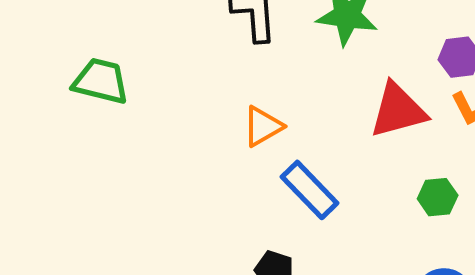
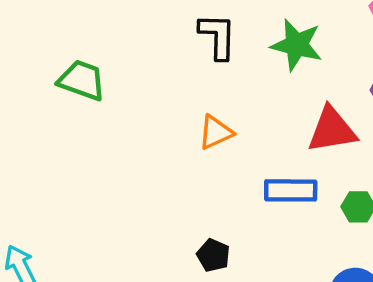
blue rectangle: (310, 190) -> (291, 190), moved, turned -51

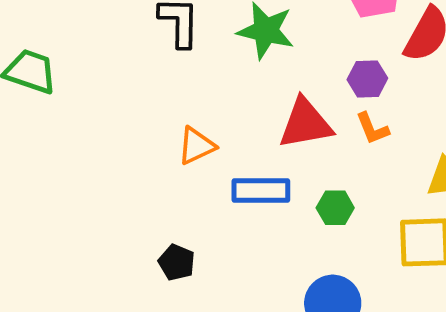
orange triangle: (216, 132) -> (196, 146), moved

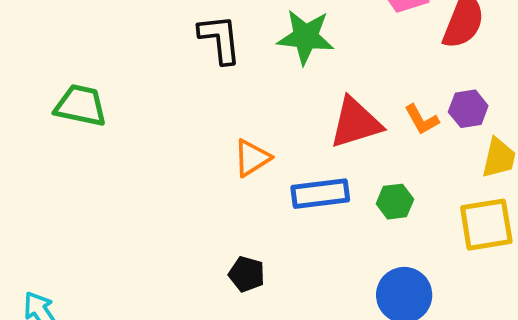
purple hexagon: (367, 79) -> (468, 109), moved

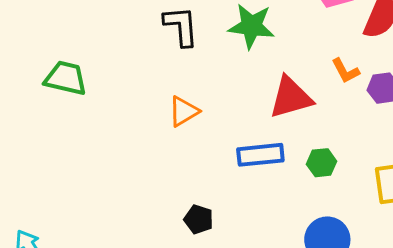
orange L-shape: (422, 120) -> (345, 71), moved
orange triangle: (252, 158) -> (184, 111), moved

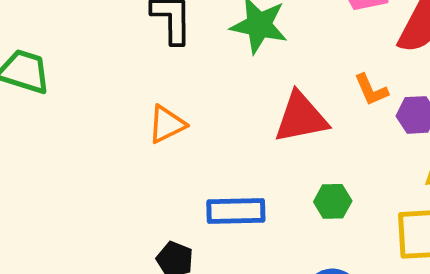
blue rectangle: (260, 155) -> (236, 211), moved

